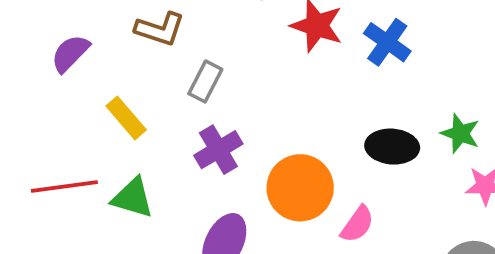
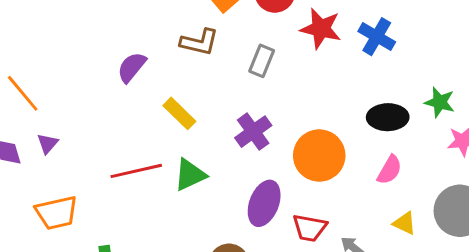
gray rectangle: (205, 81) -> (262, 61), moved
green triangle: (133, 198) -> (190, 175), turned -36
pink semicircle: (357, 224) -> (389, 170), moved

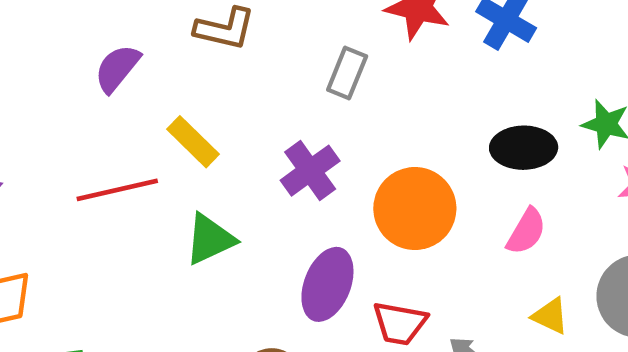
gray rectangle: (262, 61) -> (347, 73), moved
red line: (136, 171) -> (117, 190), moved

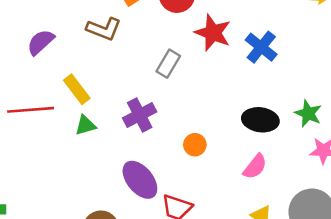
orange circle: (415, 209) -> (195, 145), size x0.5
green triangle: (210, 239) -> (85, 125), moved, size x0.7
purple ellipse: (327, 284) -> (140, 180), turned -69

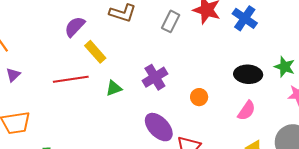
gray rectangle: (168, 64) -> (171, 21), moved
yellow rectangle: (77, 89) -> (95, 52), moved

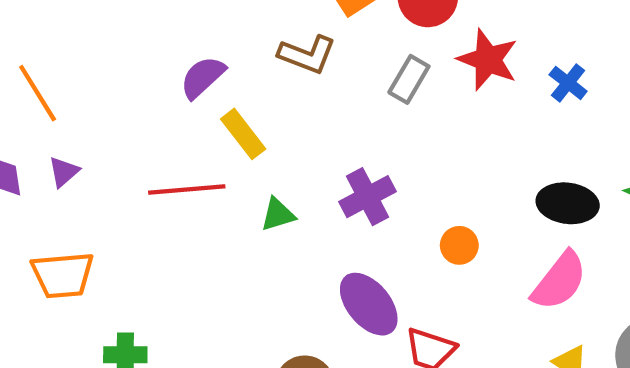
blue cross: (245, 18) -> (568, 83), size x0.7
pink semicircle: (247, 111) -> (559, 281), size x1.4

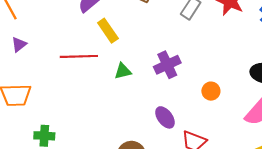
purple ellipse: (369, 304) -> (165, 117), size x0.7

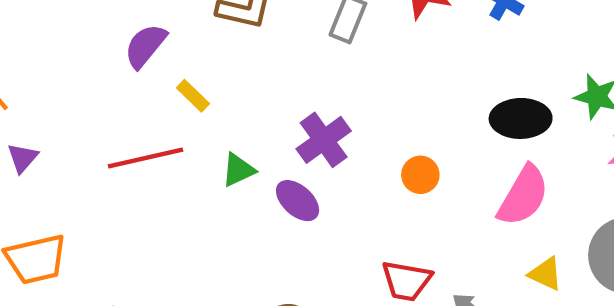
yellow rectangle: (108, 31) -> (193, 96), size x0.7
purple ellipse: (165, 117) -> (298, 201), moved

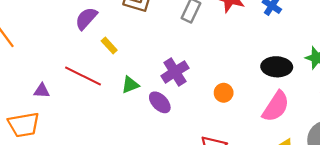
purple triangle: (22, 158) -> (42, 91), moved, turned 49
red line: (146, 158) -> (83, 76), turned 36

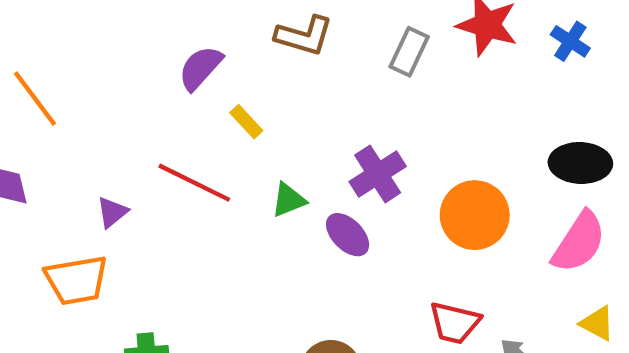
purple triangle: (42, 91) -> (112, 212), turned -42
orange circle: (224, 93) -> (475, 215), size x1.8

